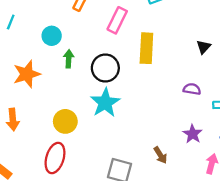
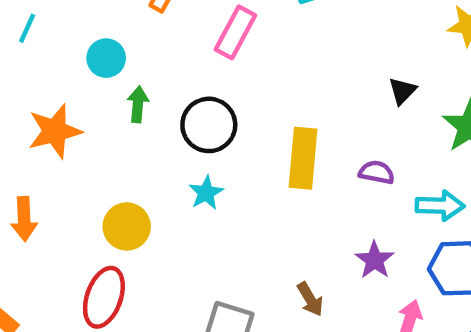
yellow rectangle: (146, 48) -> (303, 158), moved
cyan star: (105, 103) -> (206, 193), size x0.6

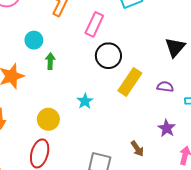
black triangle: (402, 91) -> (175, 47), size x1.5
black circle: (209, 125) -> (108, 56), moved
yellow rectangle: (303, 158) -> (130, 82), turned 32

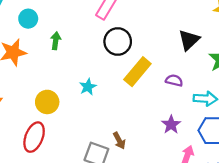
cyan circle: (34, 40) -> (28, 19), moved
brown arrow: (137, 149) -> (119, 141), moved

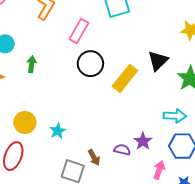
yellow rectangle: (137, 72) -> (125, 78), moved
purple semicircle: (174, 80) -> (122, 150), moved
cyan star: (88, 87) -> (58, 131), moved

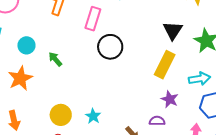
green arrow: (32, 64) -> (55, 59), turned -35
yellow rectangle: (125, 78) -> (165, 65), moved
purple star: (143, 141) -> (170, 99), moved

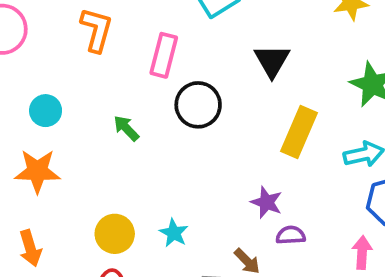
black triangle: (173, 30) -> (272, 61), moved
green arrow: (55, 59) -> (126, 128), moved
orange star: (20, 78) -> (37, 171), turned 30
purple star: (170, 99) -> (267, 202), moved

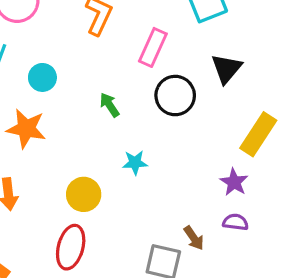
black triangle: (272, 61) -> (226, 69), moved
purple star: (267, 202) -> (234, 182), moved
cyan star: (174, 233) -> (135, 163), moved, turned 30

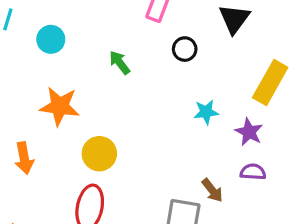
black circle: (175, 96) -> (185, 49), size x0.6
orange star: (26, 129) -> (60, 106), moved
cyan star: (135, 163) -> (206, 112), moved

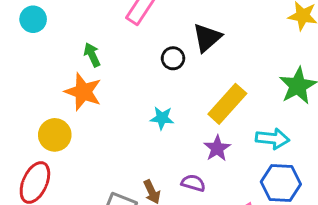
black circle: (185, 49) -> (173, 58), moved
orange star: (60, 106) -> (83, 92), moved
purple star: (249, 132) -> (217, 148), moved

